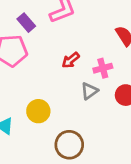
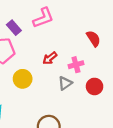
yellow circle: (38, 111) -> (23, 79), moved

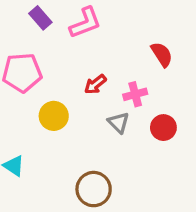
purple rectangle: (14, 28) -> (40, 18), moved
gray triangle: (65, 83) -> (119, 123), turned -40

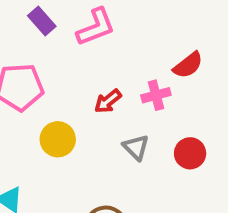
red semicircle: (162, 54) -> (188, 65), turned 85
pink cross: (135, 94) -> (156, 95), moved

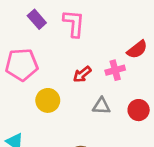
pink L-shape: (96, 27) -> (74, 23), turned -64
gray triangle: (136, 147) -> (101, 106), turned -42

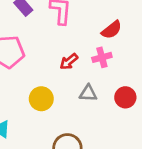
red semicircle: (137, 50) -> (112, 30), moved
yellow circle: (48, 100) -> (41, 99), moved

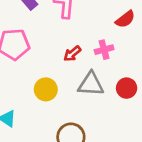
red semicircle: (112, 30) -> (125, 19), moved
gray triangle: (88, 93) -> (91, 84), size x1.5

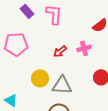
gray triangle: (91, 84) -> (62, 85), moved

